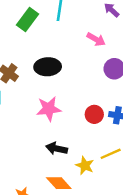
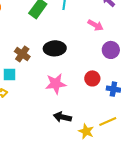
red circle: (94, 114) -> (92, 78), moved

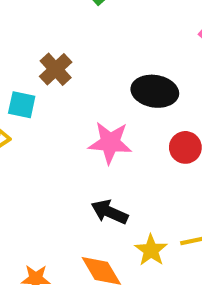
black ellipse: (55, 48) -> (155, 91), moved

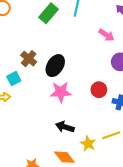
black ellipse: (155, 91) -> (55, 66), moved, turned -60
cyan square: (22, 105) -> (14, 79), turned -32

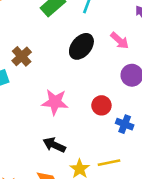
black ellipse: (55, 66) -> (81, 46), moved

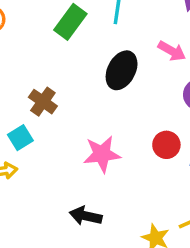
black arrow: (54, 145) -> (86, 216), moved

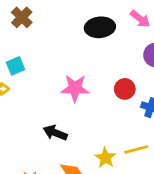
black ellipse: (122, 70) -> (100, 27), turned 48
brown cross: (43, 102) -> (22, 17), moved

